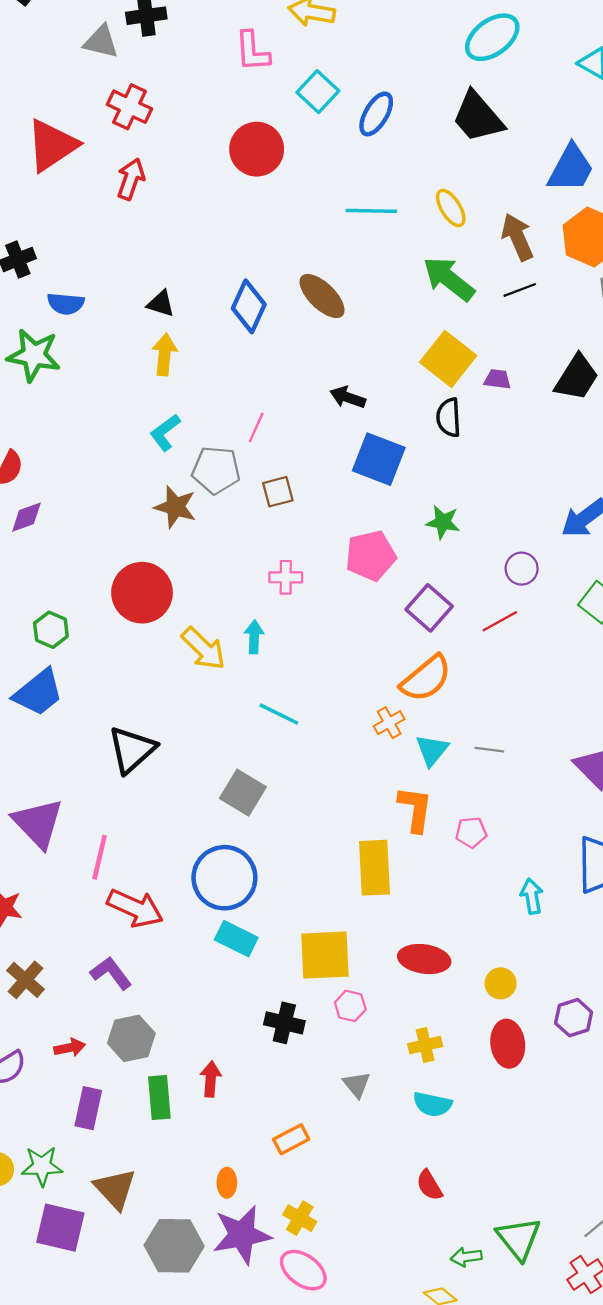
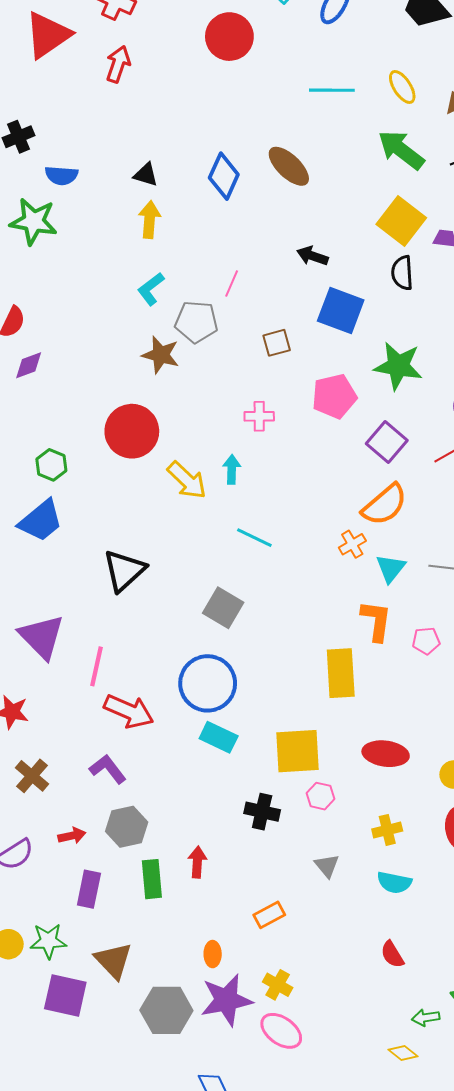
brown square: (278, 492) -> (277, 343), moved
green star: (443, 522) -> (398, 366), size x1.6

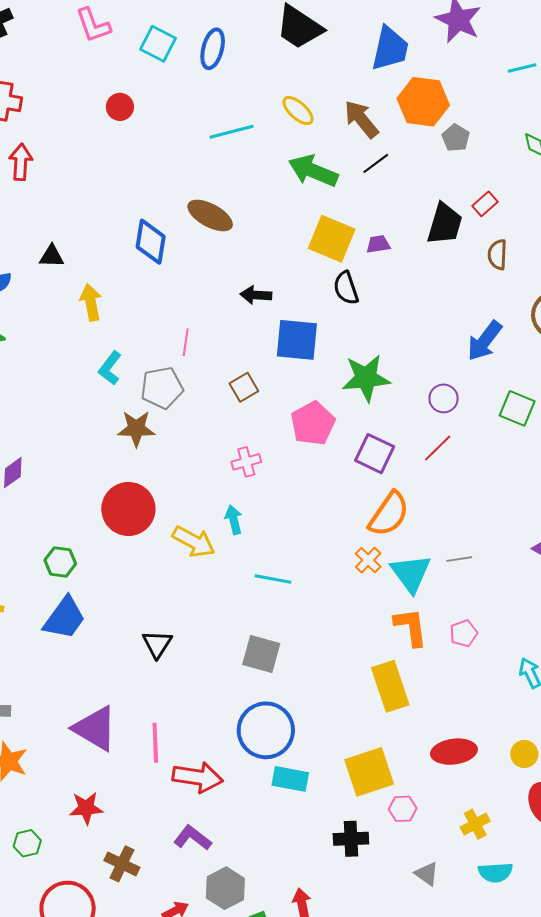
red circle: (229, 37) -> (120, 107), size x0.6
black triangle: (146, 175) -> (52, 256), moved
cyan triangle: (391, 568) -> (411, 573), size x1.4
black triangle: (124, 571) -> (157, 644), size x0.7

